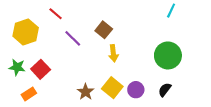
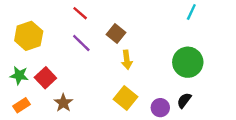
red line: (56, 14) -> (80, 13), moved
purple circle: (136, 90) -> (160, 108), moved
brown star: (86, 92) -> (63, 103), moved
orange rectangle: (29, 94) -> (22, 105), moved

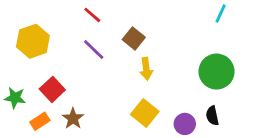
green star: (19, 75) -> (15, 98), moved
black semicircle: (184, 100) -> (212, 116), turned -49
orange rectangle: (22, 105) -> (40, 121), moved

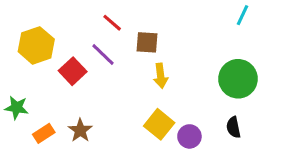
red line: (92, 15) -> (112, 23), moved
brown square: (134, 38) -> (147, 42), turned -35
red square: (52, 89) -> (73, 71), moved
purple circle: (185, 124) -> (189, 136), moved

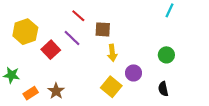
green circle: (238, 79) -> (166, 55), size x0.6
purple circle: (189, 136) -> (134, 73), moved

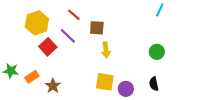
yellow hexagon: (25, 32) -> (37, 23), moved
purple circle: (134, 73) -> (126, 89), moved
yellow square: (111, 87) -> (105, 82), turned -30
orange rectangle: (31, 93) -> (32, 77), moved

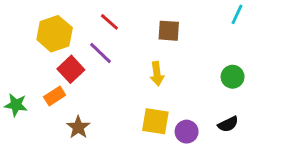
brown square: (97, 28) -> (169, 31), moved
orange rectangle: (32, 77) -> (55, 96), moved
black semicircle: (154, 84) -> (228, 124), turned -104

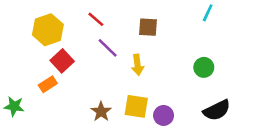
purple line: (101, 53) -> (108, 48), moved
green star: (16, 105) -> (14, 106), moved
black semicircle: (228, 124) -> (217, 110), moved, size x1.5
brown star: (78, 127) -> (101, 112), moved

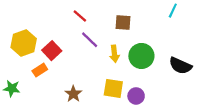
yellow hexagon: (48, 30) -> (24, 43), moved
green circle: (204, 67) -> (141, 56), moved, size x1.5
black semicircle: (217, 110) -> (180, 66), moved, turned 50
brown star: (101, 112) -> (73, 94), moved

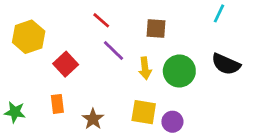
yellow hexagon: (24, 43) -> (29, 37), moved
black semicircle: (180, 66) -> (226, 64), moved
orange rectangle: (40, 70) -> (57, 104), moved, turned -64

